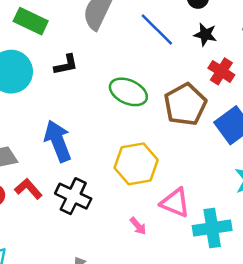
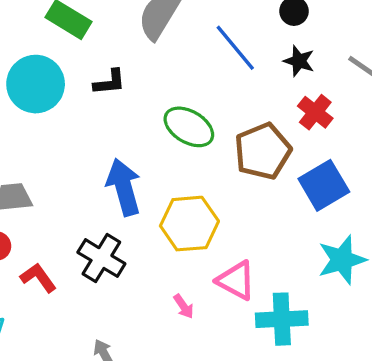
blue arrow: (58, 141) -> (124, 187), moved
red L-shape: (28, 189) -> (38, 278), moved

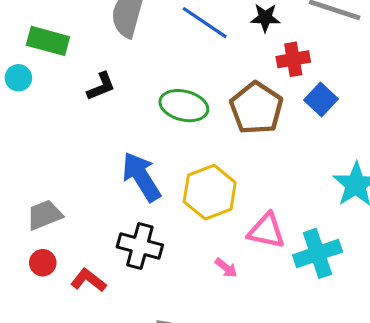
cyan circle: (36, 84) -> (18, 78), moved, size x0.5
red cross: (315, 112) -> (293, 59), turned -32
blue square: (324, 185) -> (321, 99), moved, size x0.7

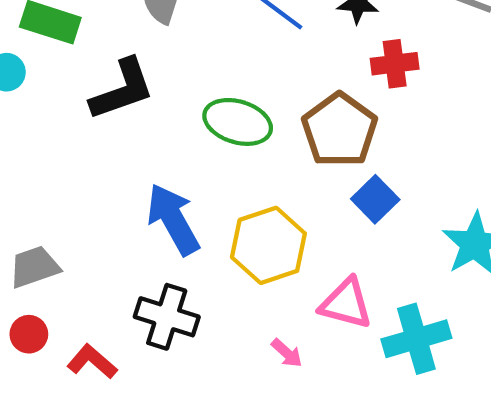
black L-shape: (101, 86) -> (122, 90), size x1.6
blue square: (321, 99) -> (375, 199), moved

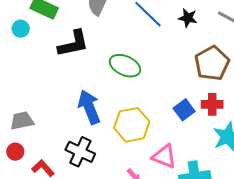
red cross: (395, 64) -> (212, 104), moved
brown pentagon: (340, 130) -> (212, 63), moved

